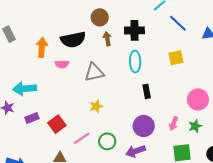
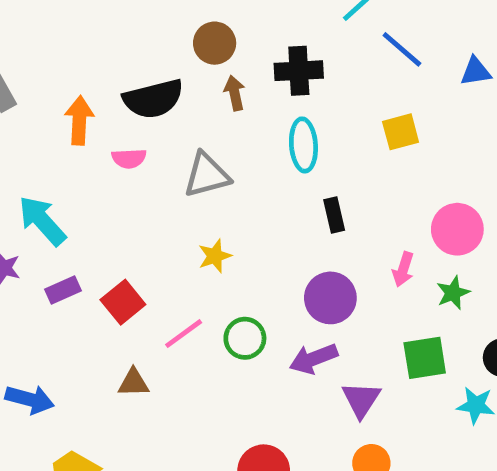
cyan arrow: (25, 89) -> (42, 221), turned 55
pink arrow: (174, 123) -> (403, 269), moved

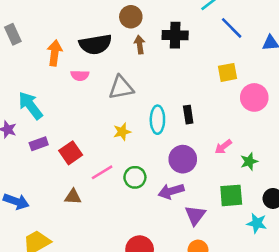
cyan ellipse: (303, 145) -> (157, 120), moved
pink circle: (457, 229) -> (254, 97), moved
pink arrow: (403, 269) -> (223, 147), turned 30

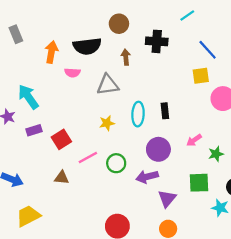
blue line: (232, 28) -> (208, 50), moved
brown arrow: (140, 45) -> (126, 57), moved

